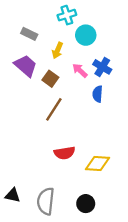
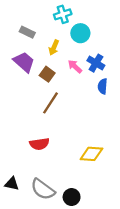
blue semicircle: (98, 94) -> (103, 86), moved
red semicircle: (65, 153) -> (39, 144), moved
gray semicircle: (46, 201) -> (43, 189), turned -60
black circle: (86, 204) -> (72, 197), moved

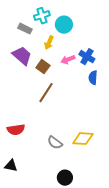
cyan cross: (63, 14) -> (42, 16), moved
cyan circle: (80, 33) -> (64, 25), moved
pink arrow: (75, 66) -> (68, 60), turned -64
red semicircle: (39, 144) -> (16, 130), moved
gray semicircle: (43, 189) -> (55, 143), moved, size x0.7

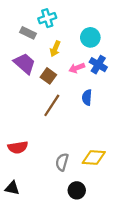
cyan circle: (64, 25) -> (90, 37), moved
blue semicircle: (93, 78) -> (87, 97), moved
gray semicircle: (55, 143) -> (62, 162), turned 70
black circle: (65, 178) -> (77, 190), moved

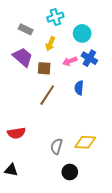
cyan cross: (47, 18) -> (55, 17), moved
brown square: (48, 76) -> (44, 68), turned -32

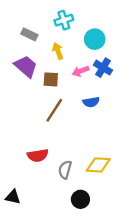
yellow arrow: (50, 44) -> (58, 51), turned 136
blue semicircle: (79, 88) -> (91, 102), turned -104
red semicircle: (16, 133) -> (38, 155), moved

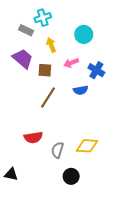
cyan cross: (64, 20) -> (43, 18), moved
blue cross: (103, 68) -> (96, 70), moved

